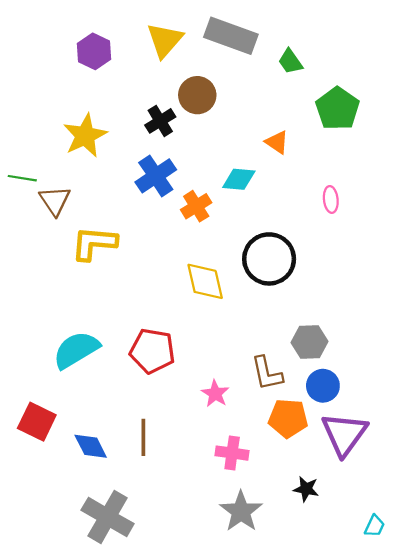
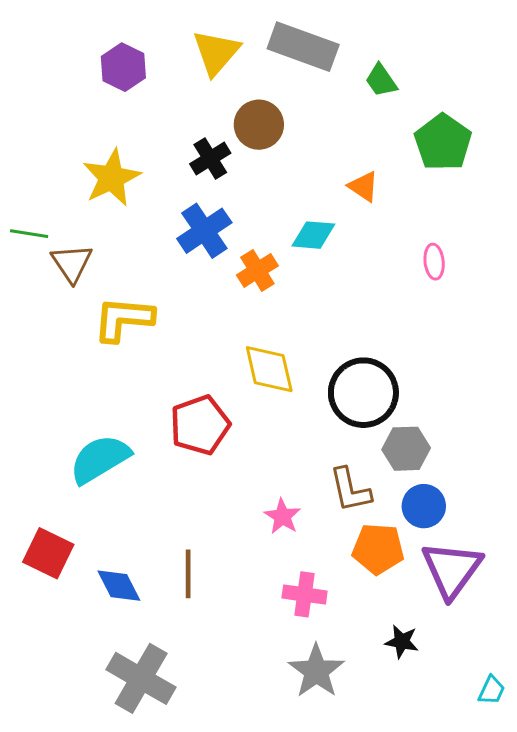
black circle: (269, 259) -> (363, 393), moved
red pentagon: (152, 351) -> (200, 425), moved, turned -30

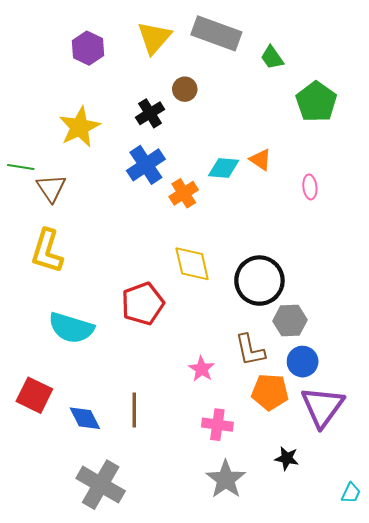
brown circle: (259, 125) -> (185, 89), size x0.7
orange triangle: (363, 186) -> (260, 160), moved
yellow L-shape: (123, 319) -> (47, 251), moved, turned -78
cyan semicircle: (100, 459) -> (71, 328), turned -132

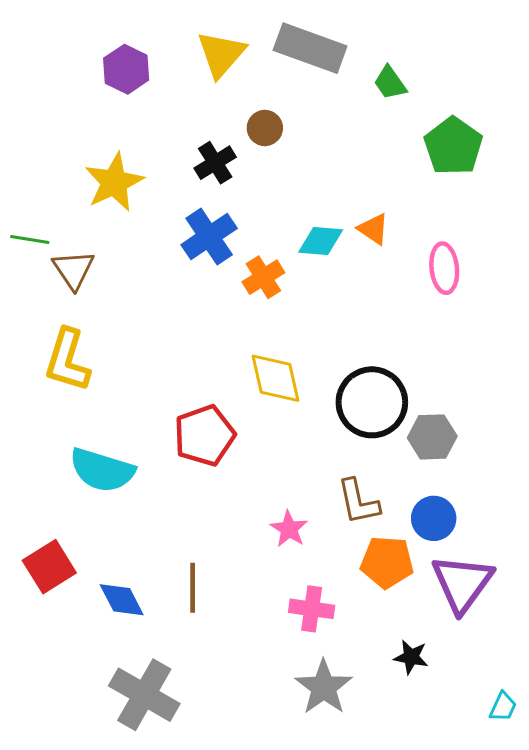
pink ellipse: (310, 187) -> (444, 268), size x1.4
gray hexagon: (290, 321) -> (432, 437), moved
red square: (34, 395) -> (49, 567), turned 32

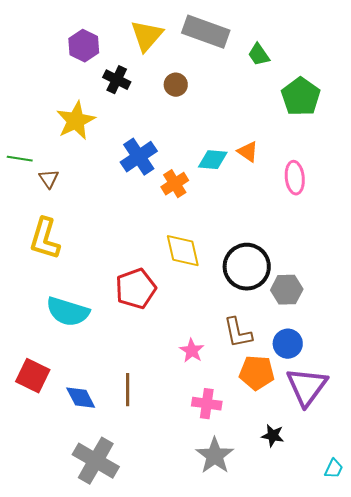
black cross: (215, 163) -> (117, 80), moved, turned -32
brown triangle: (73, 270) -> (49, 179), size x0.7
red square: (49, 567) -> (33, 376), turned -32

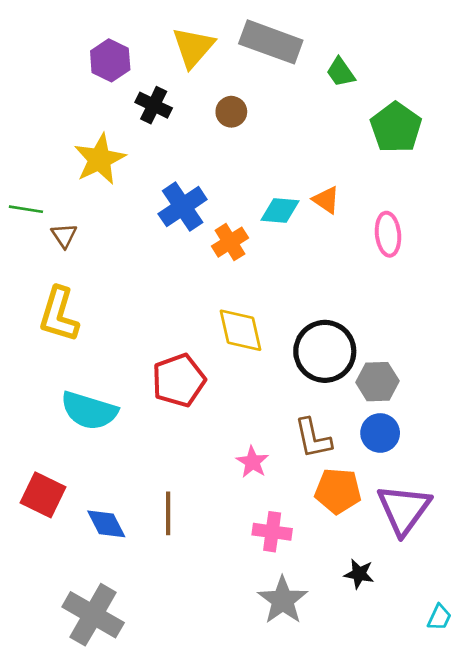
blue circle: (288, 344) -> (380, 433), moved
gray cross: (96, 461) -> (93, 615), moved

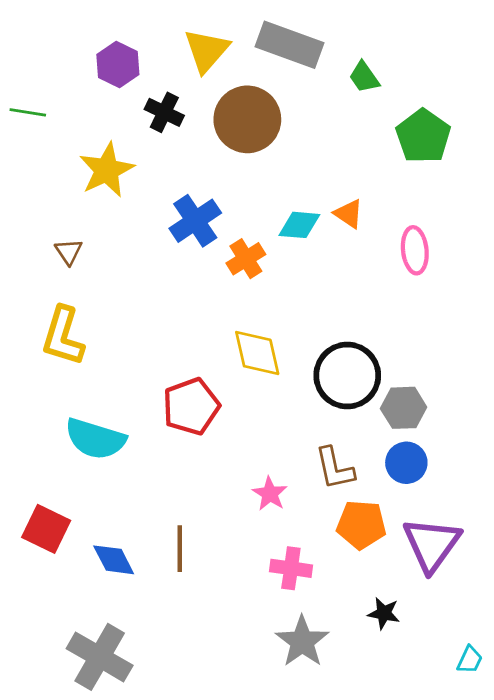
brown circle: (231, 112) -> (247, 119), size x2.0
green line: (26, 209) -> (28, 112), moved

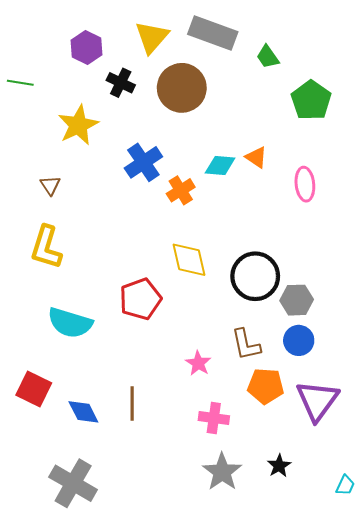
black star: (384, 613) -> (279, 466), moved, turned 30

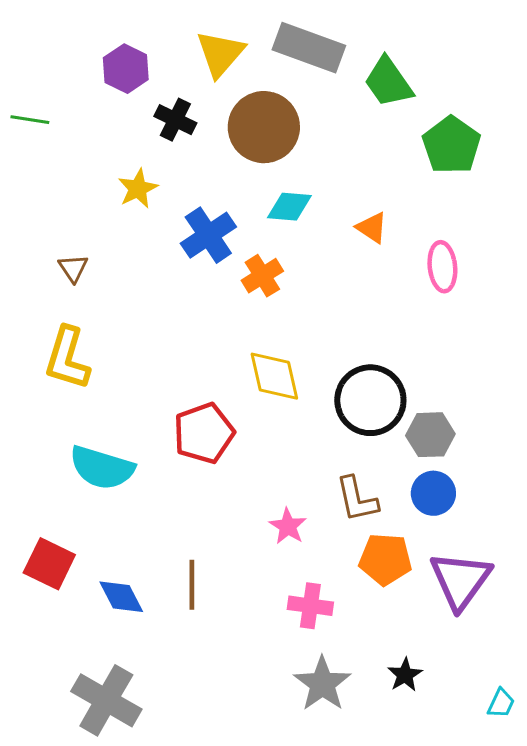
green trapezoid: (268, 57) -> (388, 82), size x1.5
yellow star: (78, 125) -> (138, 189), moved, size x0.7
cyan diamond: (220, 166) -> (289, 207), moved

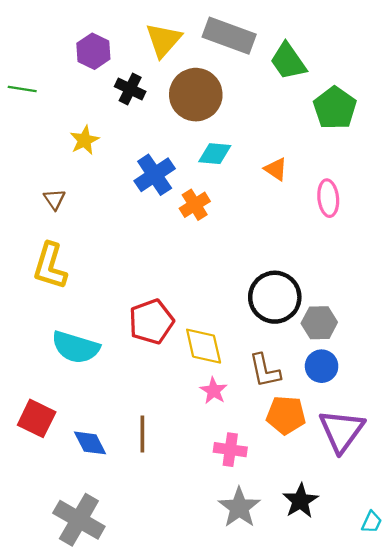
yellow star: (138, 189) -> (84, 140), moved
yellow diamond: (274, 376) -> (204, 346), moved
black star: (405, 675) -> (300, 501), size x1.4

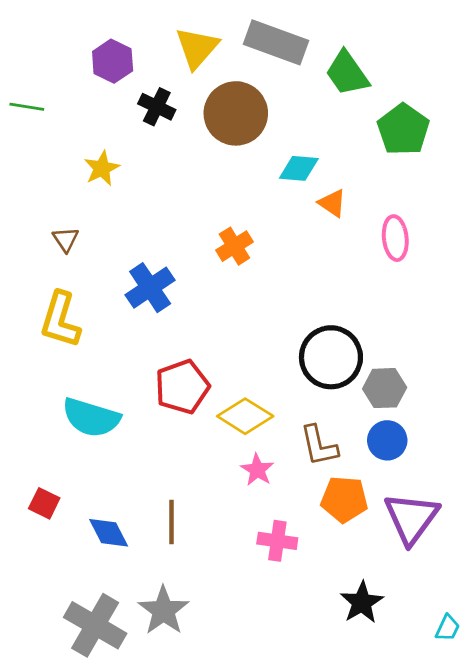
cyan diamond: (215, 154) -> (299, 168), moved
blue cross: (155, 175) -> (150, 288), moved
yellow diamond: (204, 346) -> (245, 416), turned -45
red square: (37, 418) -> (44, 503), size x0.7
gray star: (239, 508) -> (163, 611), moved

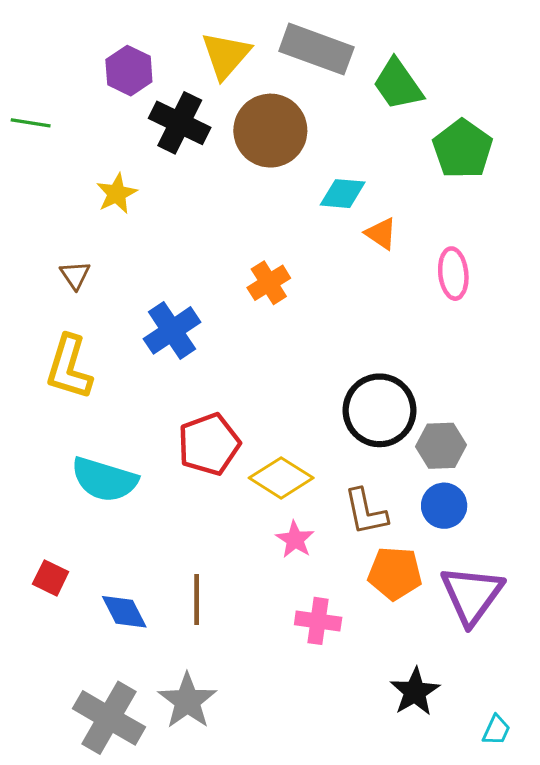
black cross: (157, 107) -> (180, 123), size x1.4
cyan trapezoid: (448, 628) -> (496, 730), moved

